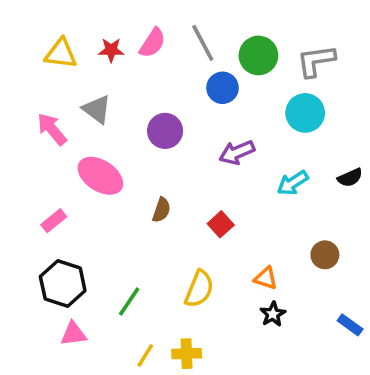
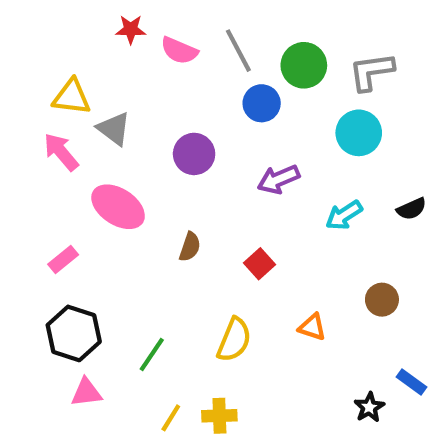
pink semicircle: (152, 43) -> (179, 51), turned 80
red star: (111, 50) -> (131, 29), moved
yellow triangle: (61, 54) -> (72, 97), moved
black star: (273, 314) -> (369, 407), moved

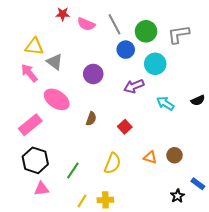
cyan circle: (359, 133) -> (155, 64), moved
cyan arrow: (344, 215) -> (165, 103), turned 66
pink rectangle: (63, 260) -> (30, 125), size x1.6
brown circle: (382, 300) -> (174, 155), moved

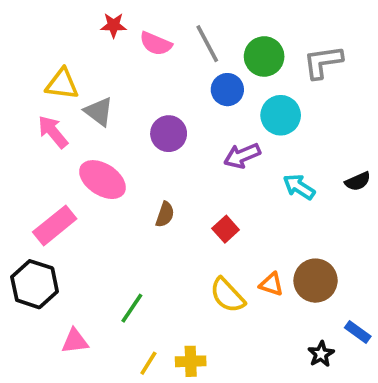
brown circle: (174, 155) -> (316, 281), size x1.5
black hexagon: (35, 160) -> (35, 284), moved
yellow semicircle: (113, 163) -> (227, 295), moved, turned 115

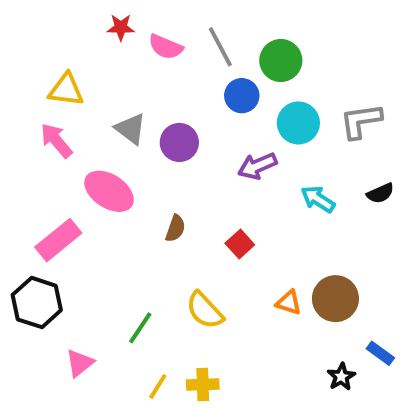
gray L-shape: (323, 62) -> (361, 121), moved
gray triangle: (99, 112) -> (131, 129), moved
yellow semicircle: (227, 295) -> (205, 310), moved
pink triangle: (75, 341) -> (80, 363), turned -32

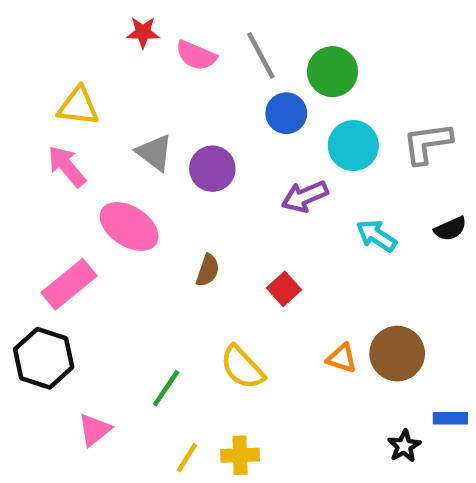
blue rectangle: (380, 353) -> (450, 418), turned -36

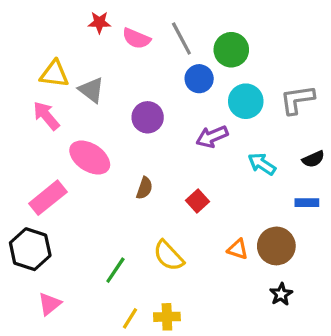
gray triangle: (155, 152) -> (91, 90), moved
blue rectangle: (450, 418) -> (307, 203), moved
pink triangle: (94, 430) -> (50, 304), moved
black star: (404, 446) -> (281, 294), moved

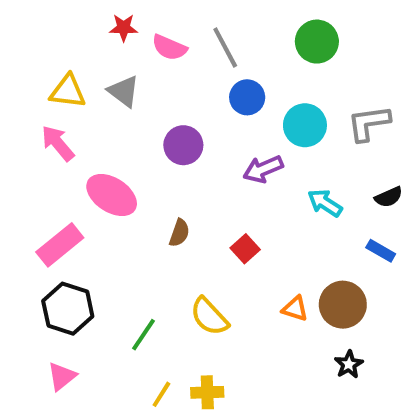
green circle: (231, 50) -> (317, 42), moved
gray triangle: (91, 90) -> (124, 91), moved
blue rectangle: (307, 203) -> (381, 251), turned 30
black hexagon: (30, 249) -> (68, 309), moved

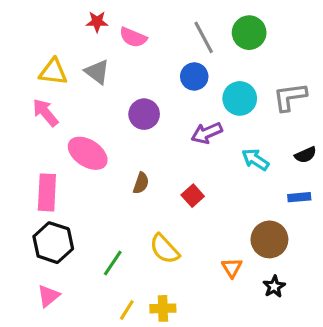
gray line: (225, 48) -> (204, 37), moved
pink rectangle: (60, 245) -> (47, 192), turned -48
blue rectangle: (381, 251) -> (299, 197), turned -35
orange triangle: (295, 309) -> (232, 268), moved, turned 40

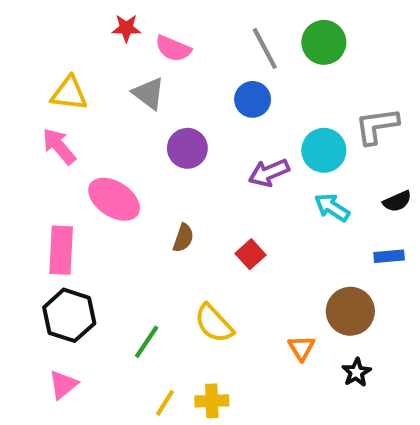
gray triangle: (97, 72) -> (149, 93), moved
cyan circle: (240, 98) -> (324, 150), moved

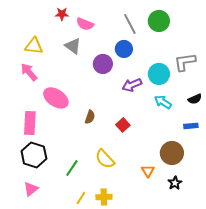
purple circle: (187, 148) -> (103, 64), moved

